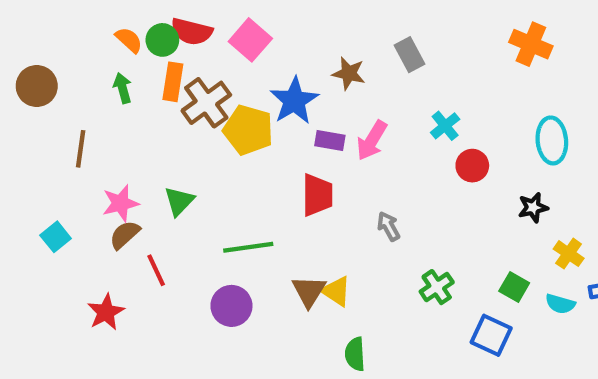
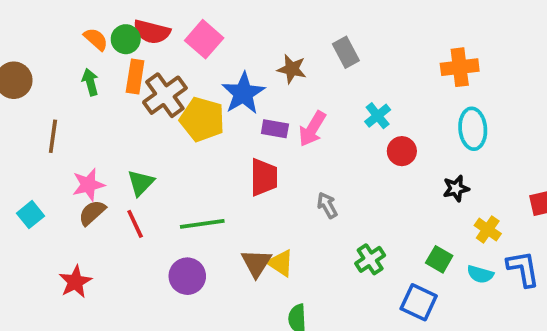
orange cross: (531, 44) -> (460, 67), moved, turned -30
red line: (156, 270) -> (135, 224), moved

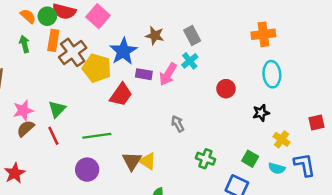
gray rectangle: (346, 52) -> (192, 36), moved
cyan cross: (378, 116) -> (190, 61), moved
red trapezoid: (264, 177) -> (121, 95), moved, turned 35
green cross: (370, 259) -> (205, 159), turned -36

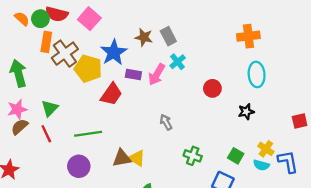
gray rectangle: (192, 36) -> (168, 36), moved
green arrow: (24, 44) -> (18, 73), moved, size x1.6
yellow cross: (282, 139) -> (266, 149), moved
brown triangle: (132, 161) -> (122, 158), turned 48

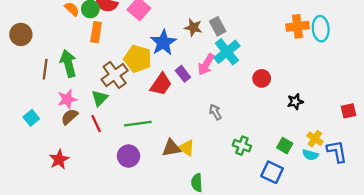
brown cross: (65, 54) -> (115, 75), moved
cyan cross: (178, 62) -> (227, 52), size x1.6
purple rectangle: (133, 74) -> (183, 74), moved, turned 42
cyan ellipse: (257, 74) -> (321, 29), moved

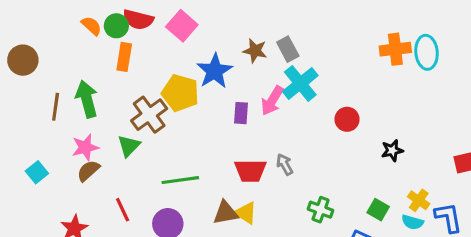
purple rectangle: (183, 74) -> (241, 113), turned 42
red trapezoid: (161, 84) -> (250, 171), moved, turned 55
red line: (96, 124) -> (123, 210), moved

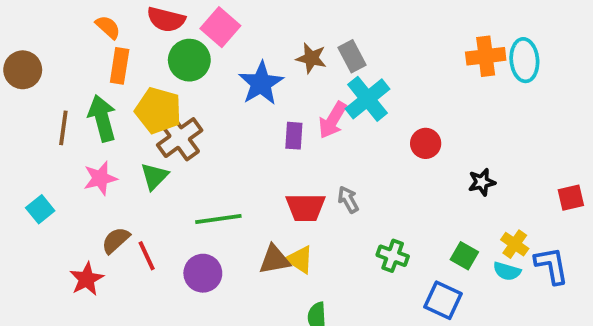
green circle: (116, 26) -> (189, 60), moved, size x1.4
orange rectangle: (124, 57) -> (120, 66), moved
yellow pentagon: (180, 93) -> (158, 110), moved
brown semicircle: (88, 171) -> (116, 240), moved

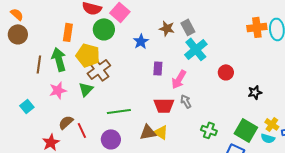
orange semicircle: (108, 27) -> (17, 14), moved
blue star: (261, 83) -> (141, 41), size x0.7
pink arrow: (333, 120) -> (179, 79), moved
green square: (464, 256) -> (246, 130), size x1.6

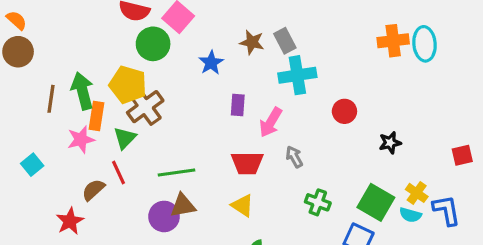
orange rectangle: (68, 32) -> (97, 116), moved
cyan cross: (196, 49) -> (297, 75), turned 30
gray arrow: (186, 101) -> (294, 157), moved
red line: (82, 130) -> (118, 173), moved
brown triangle: (148, 132) -> (183, 205), moved

